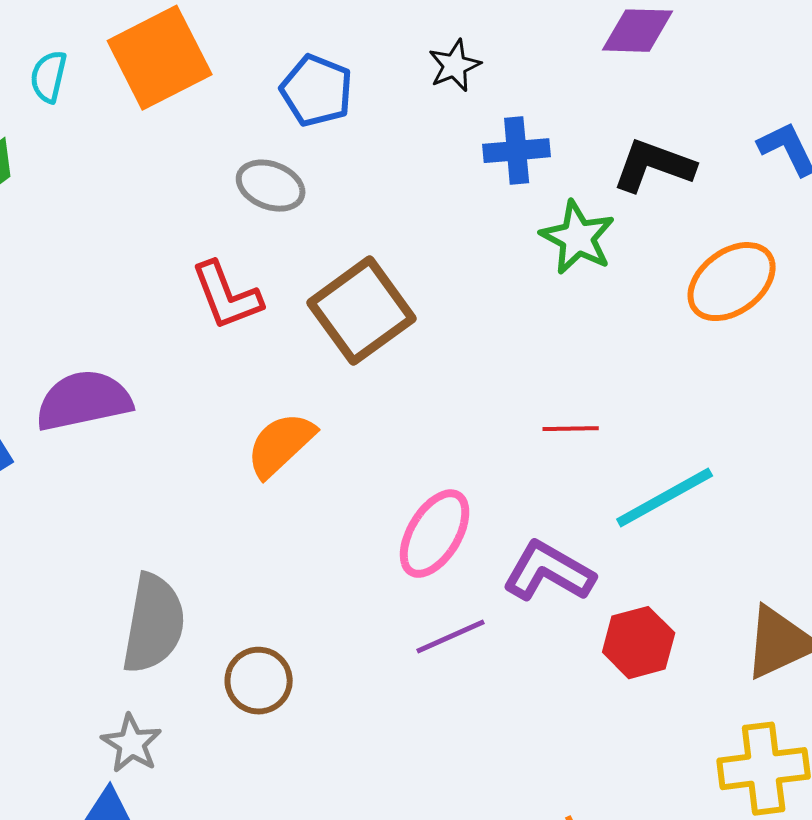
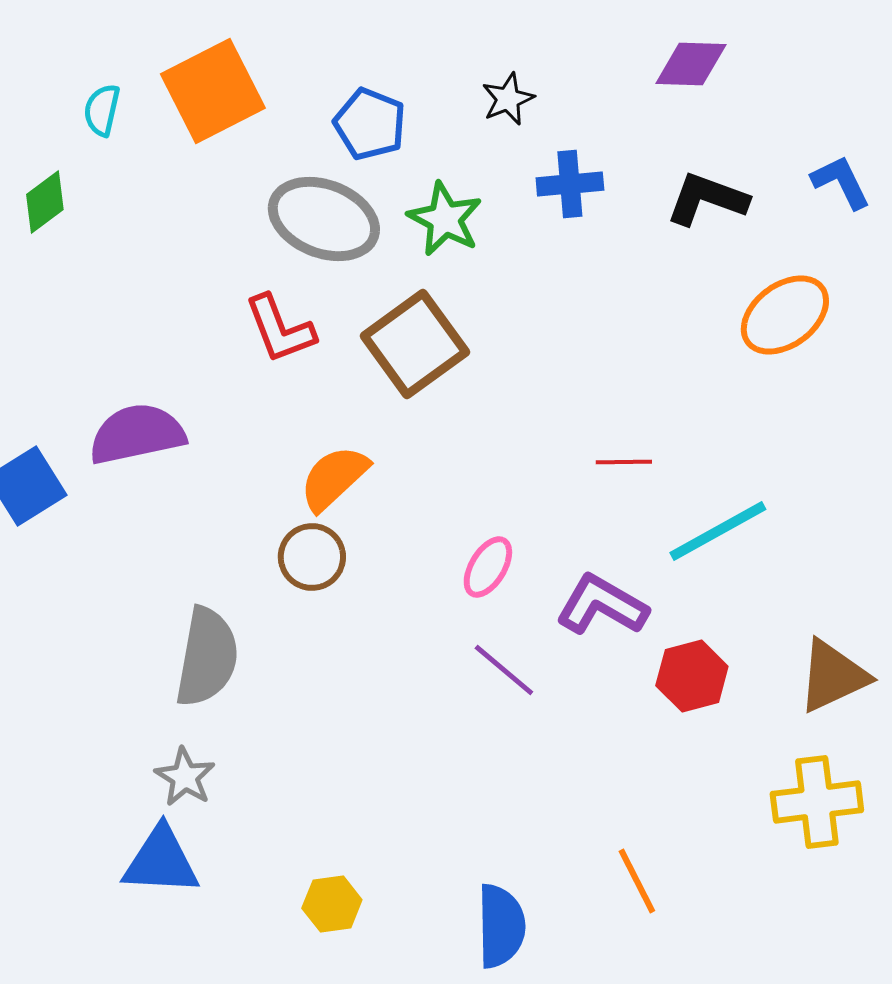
gray ellipse: (271, 186) -> (324, 219), size x1.6
green star: (578, 238) -> (445, 219), moved
pink ellipse: (435, 534) -> (488, 567), size x0.7
purple line: (451, 637) -> (504, 670), turned 64
brown circle: (259, 681) -> (312, 557), moved

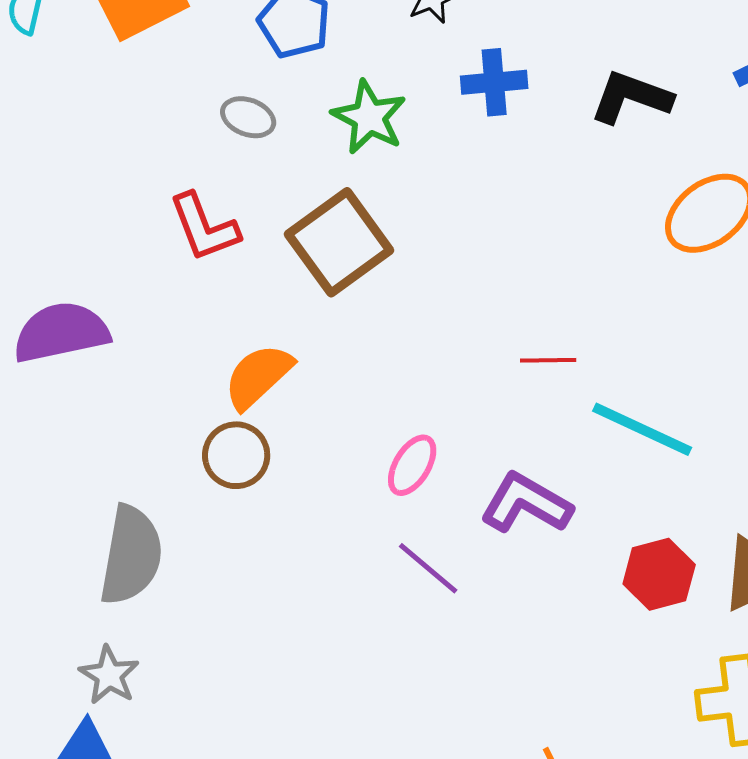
gray ellipse: (324, 219) -> (248, 117), size x0.5
cyan line: (718, 531) -> (642, 429), turned 54
red hexagon: (692, 676) -> (659, 574), moved

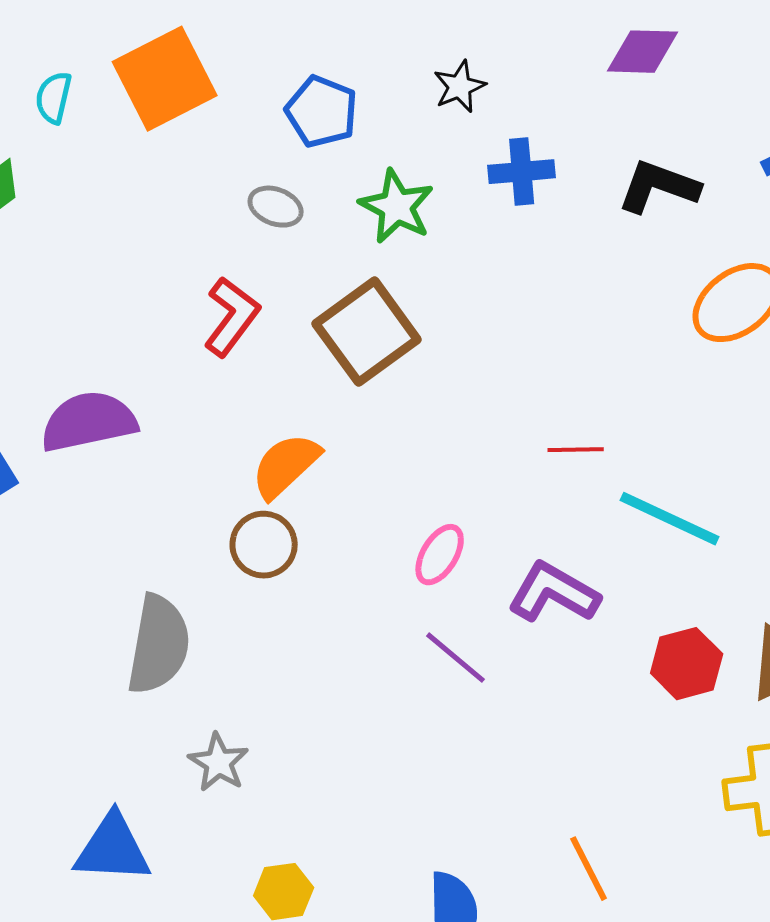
red L-shape: (204, 227) -> (232, 317), turned -122
gray star: (109, 675) -> (219, 763), moved

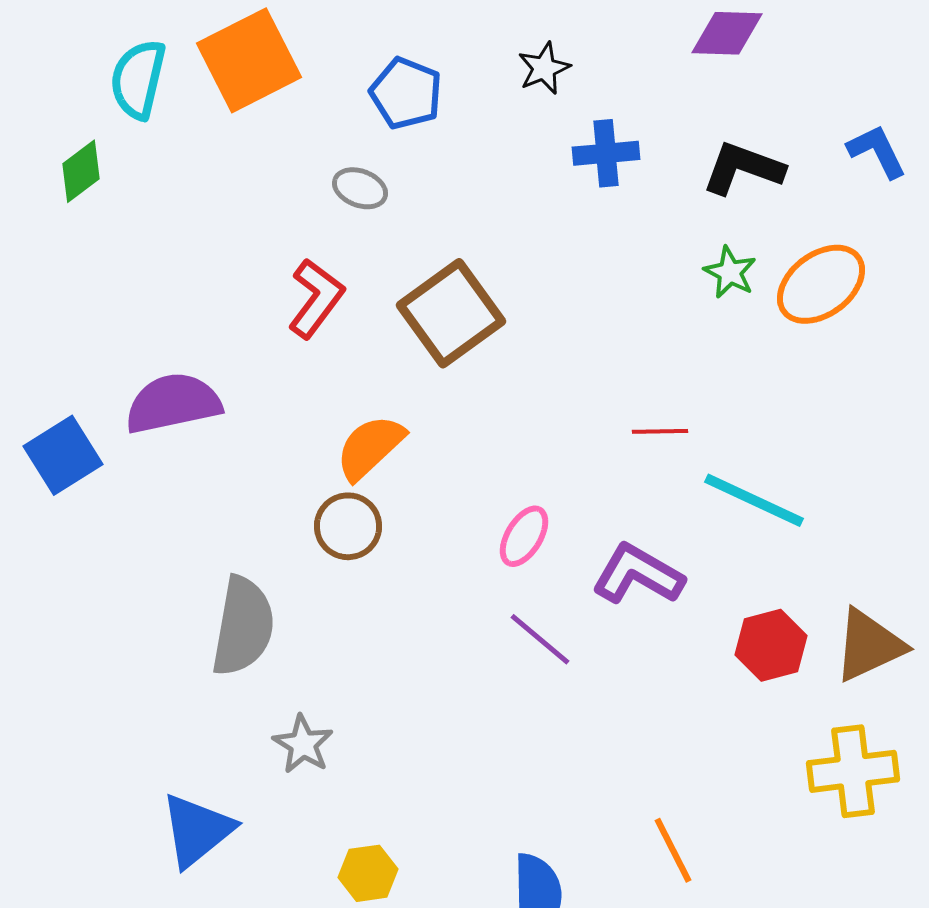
cyan semicircle: (54, 98) -> (138, 79), size x1.5
green star: (397, 207) -> (730, 272), moved, size x0.7
blue triangle: (113, 849) -> (197, 830), turned -42

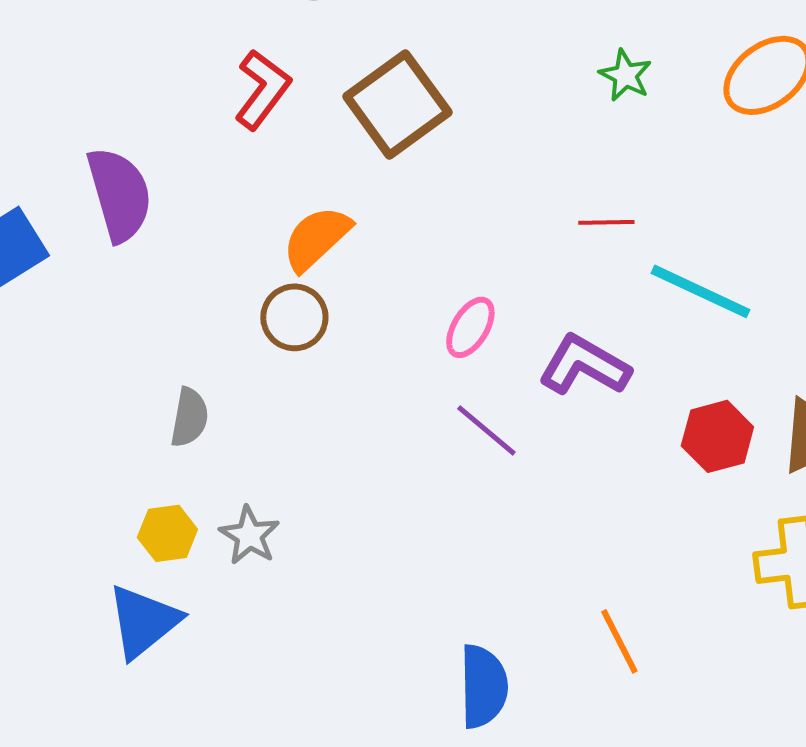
green star: (730, 272) -> (625, 75), moved
purple semicircle: (173, 403) -> (119, 194), turned 86
gray semicircle: (243, 626) -> (189, 417), size x0.6
yellow hexagon: (368, 873) -> (167, 533), moved

